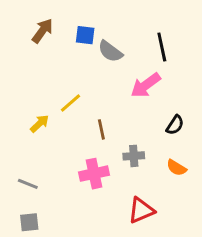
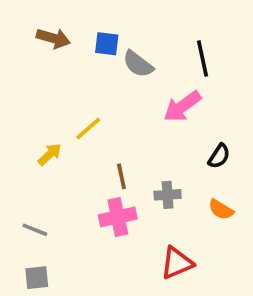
brown arrow: (43, 31) -> (53, 38), turned 70
brown line: (101, 129) -> (121, 176), moved

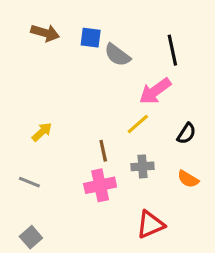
yellow line: (88, 129) -> (138, 124), moved
gray line: (35, 230) -> (29, 182), moved
gray square: (37, 278) -> (31, 237), turned -35

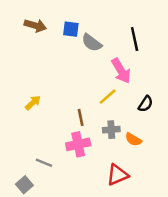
pink arrow: (155, 91) -> (121, 71), turned -85
orange semicircle: (188, 179) -> (133, 139), moved
gray line: (29, 182) -> (44, 163), moved

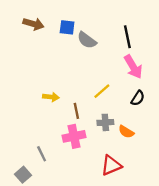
pink arrow: (121, 71) -> (133, 67), moved
yellow arrow: (33, 103) -> (51, 97), moved, turned 49
gray line: (44, 163) -> (42, 154), turned 42

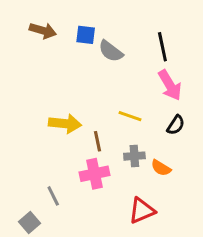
yellow line: (102, 91) -> (130, 116), turned 60
yellow arrow: (51, 97) -> (65, 124), size x1.5

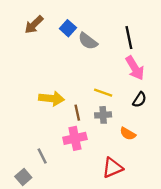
brown arrow: (43, 31) -> (34, 25), turned 120
blue square: (86, 35) -> (68, 28), turned 35
gray cross: (134, 156) -> (103, 115), moved

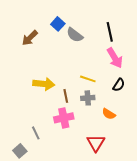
brown arrow: (34, 25) -> (30, 38), moved
red triangle: (112, 168) -> (96, 143), turned -36

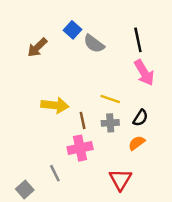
black semicircle: (119, 85) -> (140, 118), moved
orange semicircle: (109, 114) -> (137, 143), turned 112
gray line: (36, 133) -> (55, 173), moved

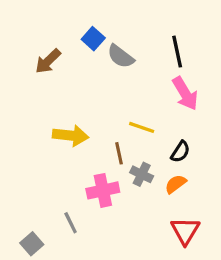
brown line: (83, 120) -> (119, 153), moved
gray cross: (110, 123) -> (142, 174), moved, turned 30
red triangle: (120, 179) -> (185, 231), moved

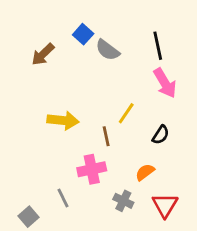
yellow line: (142, 127) -> (126, 113), turned -75
gray cross: (142, 174) -> (123, 201), moved
orange semicircle: (176, 184) -> (145, 172), moved

